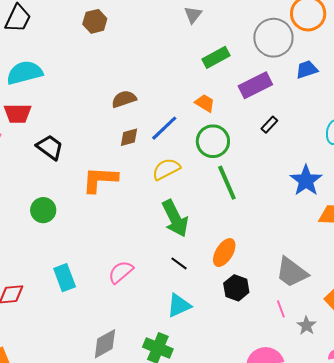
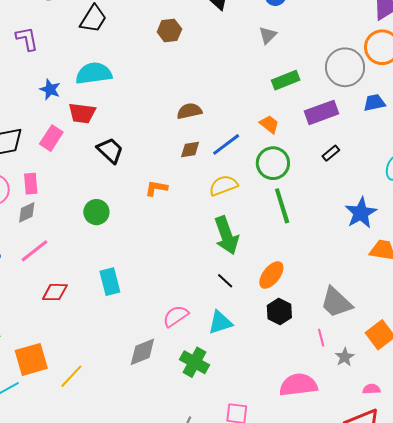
orange L-shape: (100, 180) -> (156, 188), size x0.6
pink semicircle: (121, 272) -> (176, 316), moved

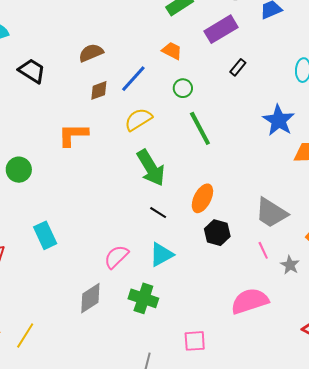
black trapezoid: (110, 150) -> (32, 71), moved
green circle: (273, 163) -> (183, 88), size x0.6
orange L-shape: (156, 188) -> (73, 135), size x1.4

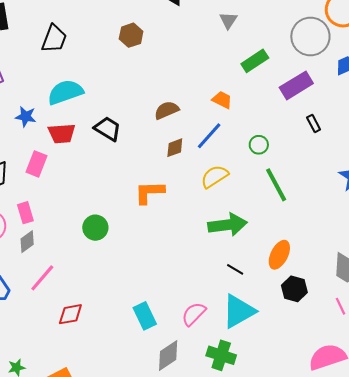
orange trapezoid: (172, 51) -> (222, 100), moved
black rectangle: (238, 67) -> (314, 123), turned -66
green arrow: (151, 168) -> (227, 225), turned -66
cyan rectangle: (45, 235) -> (145, 316), moved
cyan triangle: (161, 254) -> (239, 311), size x1.4

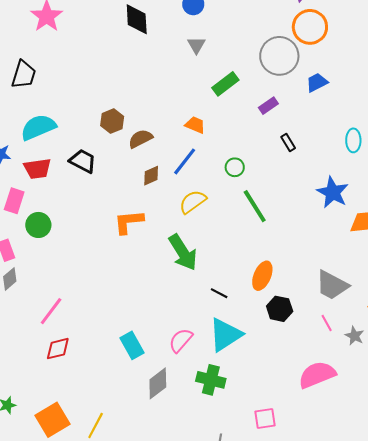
brown hexagon: (131, 35) -> (112, 121), moved
purple rectangle: (296, 85) -> (268, 106), size x0.6
green arrow: (227, 225) -> (183, 252), moved, turned 69
green circle: (95, 228) -> (38, 225), moved
pink line: (42, 278) -> (51, 311), moved

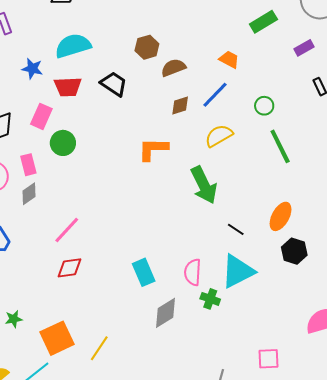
pink semicircle: (181, 340) -> (193, 272), turned -44
green cross: (211, 380) -> (210, 299), moved, size x0.7

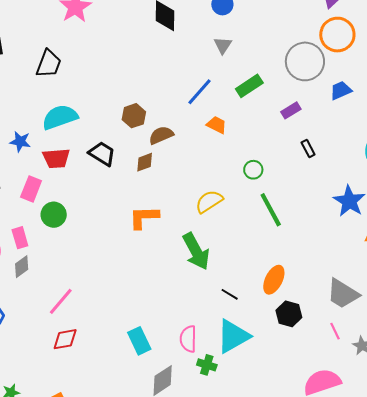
blue line: (215, 95) -> (200, 92), moved
brown diamond: (180, 106) -> (145, 162), moved

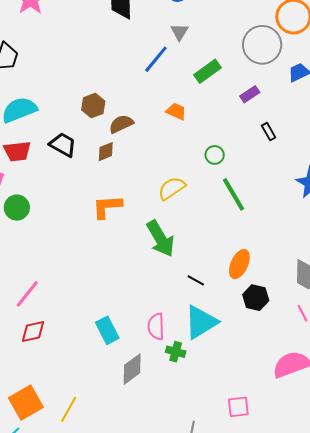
blue line: (200, 92) -> (156, 59), moved

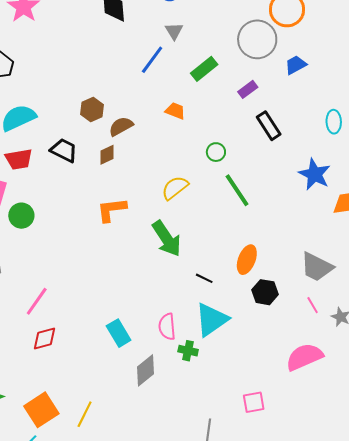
black rectangle: (269, 132) -> (269, 126), size x1.6

